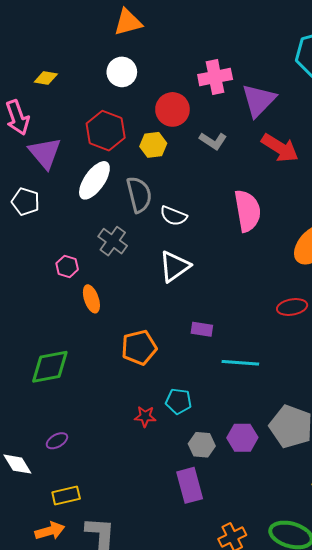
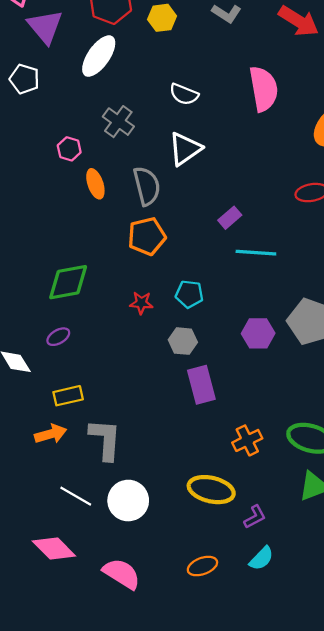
gray semicircle: (139, 195) -> (147, 186), moved
purple rectangle: (202, 329) -> (230, 218), moved, turned -50
green diamond: (50, 367) -> (68, 282), moved
red star: (145, 416) -> (141, 303), moved
gray hexagon: (202, 445) -> (183, 341), moved

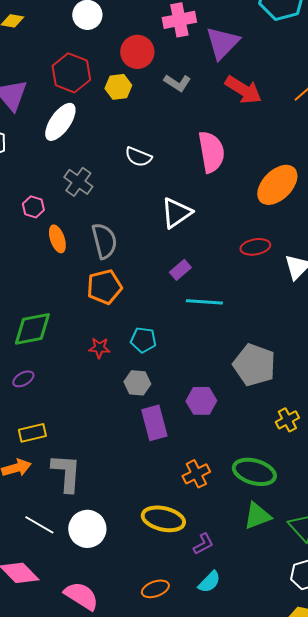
white triangle: (185, 149) -> (176, 213), moved
purple hexagon: (258, 333) -> (201, 401), moved

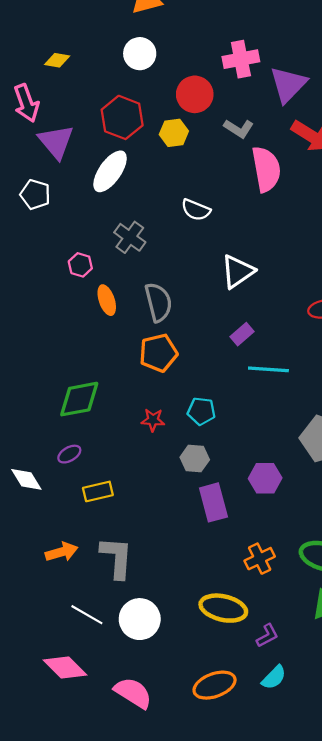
pink semicircle: (211, 152) -> (266, 169), moved
yellow rectangle: (32, 433) -> (98, 491), moved
orange ellipse: (155, 589) -> (215, 685), size x1.4

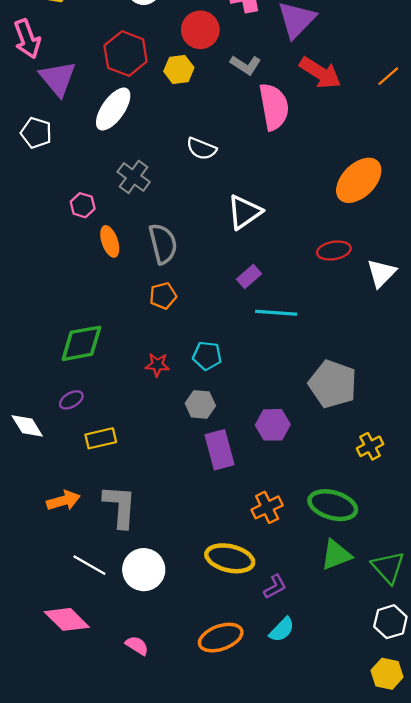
orange pentagon: (158, 353) -> (163, 296), size x0.7
pink semicircle: (133, 693) -> (137, 645), size x0.6

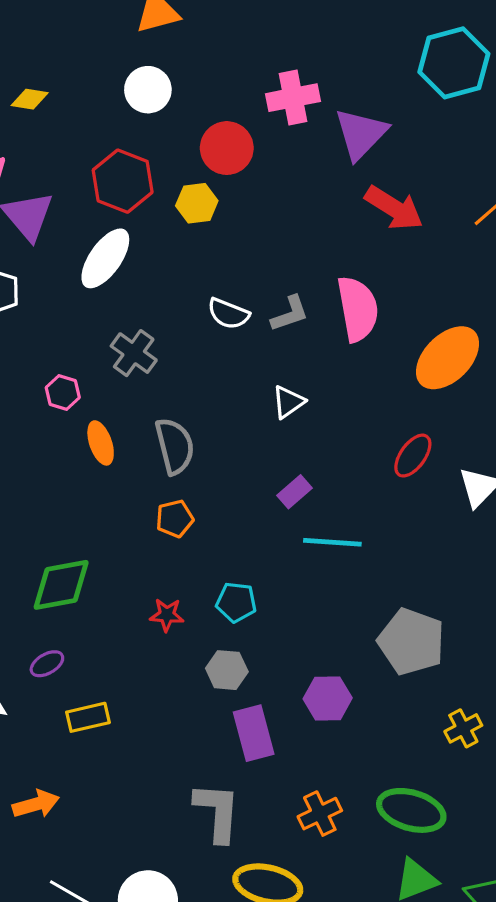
gray L-shape: (246, 65) -> (290, 314), moved, turned -52
pink semicircle: (274, 107) -> (358, 309), moved
white triangle: (244, 212) -> (288, 402), size x0.7
red ellipse: (334, 250) -> (413, 456), turned -44
gray L-shape: (120, 506) -> (217, 812), moved

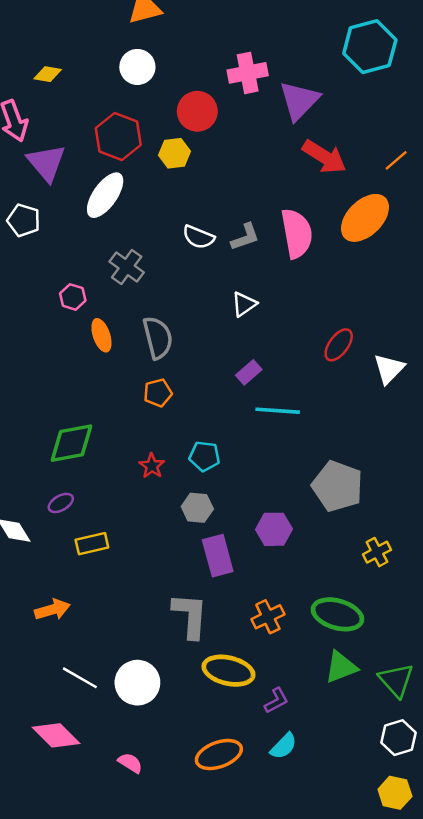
orange ellipse: (448, 358) -> (365, 218), moved
red star: (167, 615) -> (152, 466), turned 30

